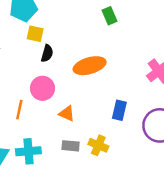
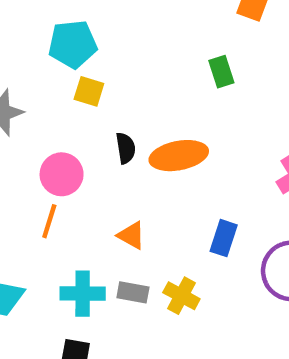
black semicircle: (47, 53) -> (126, 148), moved, turned -30
pink circle: (42, 88) -> (62, 174), moved
cyan cross: (28, 151) -> (83, 294), moved

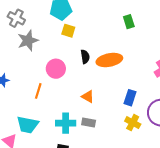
orange line: (49, 221) -> (38, 91), moved
yellow cross: (181, 296) -> (133, 123), moved

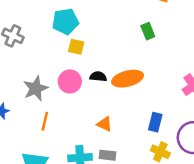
gray star: (28, 40) -> (36, 88), moved
black semicircle: (85, 57) -> (98, 76), turned -72
pink circle: (56, 69) -> (70, 81), moved

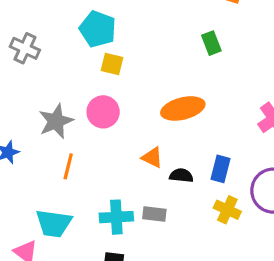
cyan pentagon: (65, 22) -> (98, 29), turned 30
black semicircle: (98, 76) -> (181, 175), moved
orange triangle: (105, 124) -> (152, 157), moved

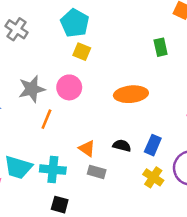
orange triangle: (152, 157) -> (87, 149), moved
orange line: (68, 166) -> (46, 119), moved
cyan cross: (116, 217) -> (53, 170), moved

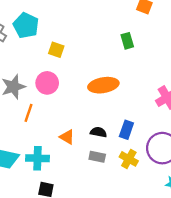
cyan pentagon: (75, 23) -> (26, 25), moved
gray rectangle: (97, 172) -> (97, 157), moved

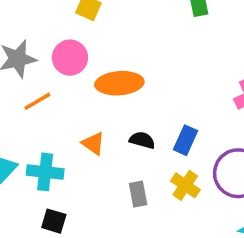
orange ellipse: (103, 85) -> (119, 83), moved
orange line: (29, 113) -> (37, 101), turned 36
gray rectangle: (97, 157) -> (138, 194), moved, turned 63

